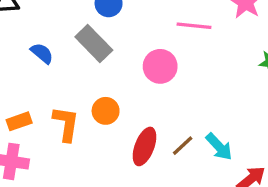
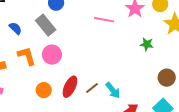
pink circle: (160, 66) -> (52, 55), moved
orange circle: (106, 111) -> (44, 90), moved
orange L-shape: (66, 124) -> (27, 56), moved, turned -30

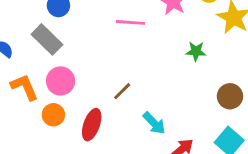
brown line: (92, 88) -> (122, 91), moved
orange circle: (44, 90) -> (53, 115), moved

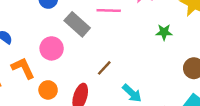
gray rectangle: (47, 39) -> (77, 24), moved
pink circle: (61, 81) -> (52, 48), moved

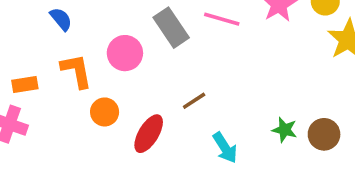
green star: (164, 32) -> (285, 130), moved

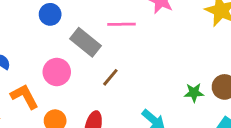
brown line: (194, 101) -> (110, 77), moved

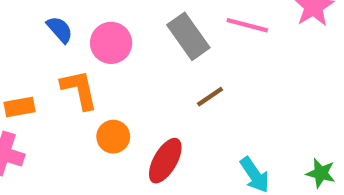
pink circle: (57, 72) -> (111, 43), moved
green star: (194, 93) -> (321, 173), moved

